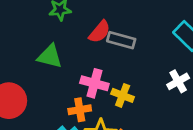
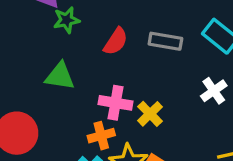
gray rectangle: (121, 40) -> (165, 41), moved
yellow cross: (123, 95) -> (150, 114), turned 30

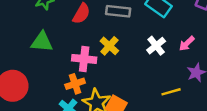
yellow cross: (150, 114) -> (109, 46), moved

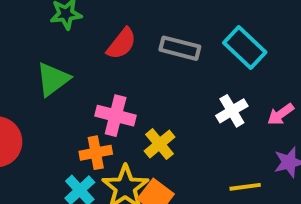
green triangle: (42, 42) -> (53, 79), turned -50
yellow cross: (109, 46) -> (160, 144), moved

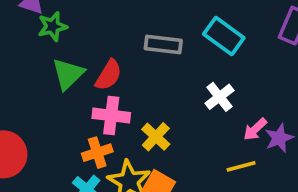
red semicircle: (122, 44) -> (109, 75), moved
green triangle: (53, 79) -> (68, 74), moved
pink arrow: (281, 114) -> (255, 129), moved

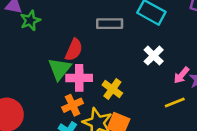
green triangle: (68, 74) -> (59, 69), moved

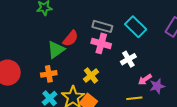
pink cross: (79, 78) -> (101, 43), moved
orange cross: (73, 105) -> (49, 74), moved

